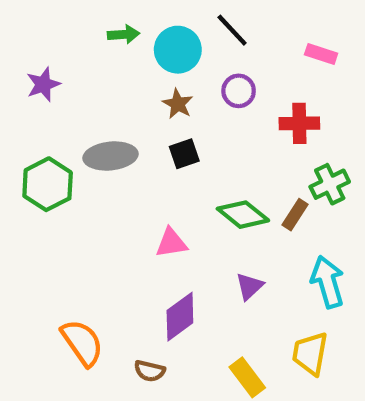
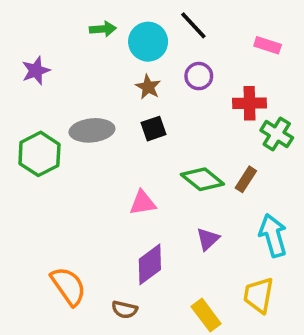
green cross: (330, 184) -> (277, 134), moved, turned -32

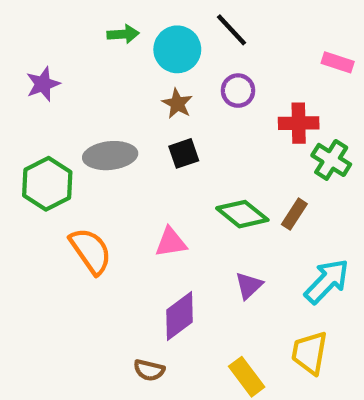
pink rectangle: (268, 45) -> (338, 62), moved
cyan arrow: (273, 235) -> (327, 281), turned 60
orange semicircle: (68, 286) -> (91, 251), moved

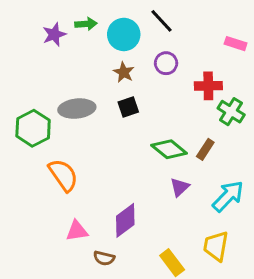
purple star: (43, 84) -> (54, 34), moved
pink triangle: (171, 242) -> (77, 231), moved
purple triangle: (249, 286) -> (180, 187), moved

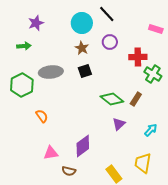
green arrow: (86, 24) -> (24, 46), moved
orange semicircle: (63, 175) -> (42, 116), size x0.6
cyan arrow: (228, 196) -> (151, 130), size x0.6

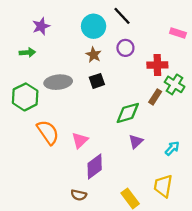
green diamond: (112, 99) -> (128, 113), turned -55
brown rectangle: (136, 99) -> (155, 97), moved
orange semicircle: (42, 116) -> (48, 132), size x1.6
pink triangle: (51, 153) -> (80, 140), moved, turned -35

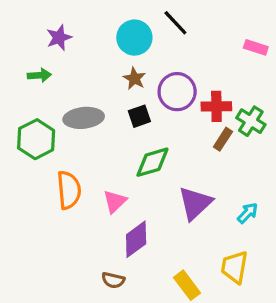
purple circle: (125, 48) -> (177, 92), moved, size x1.5
red cross: (157, 65) -> (216, 106), moved
green diamond: (128, 113) -> (152, 162), moved
orange semicircle: (48, 132) -> (69, 190), turned 30
purple triangle: (136, 141) -> (195, 203), size x1.6

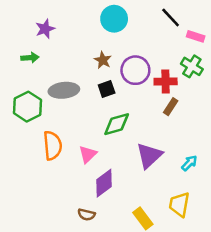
black line: (175, 23) -> (171, 17), moved
cyan circle: (134, 38) -> (114, 19), moved
green cross: (251, 121) -> (192, 66), moved

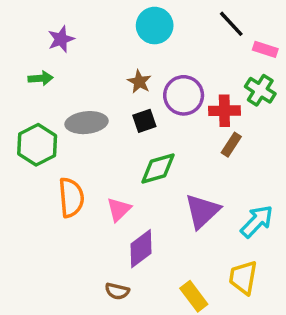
cyan arrow: (189, 163) -> (257, 221), size x1.5

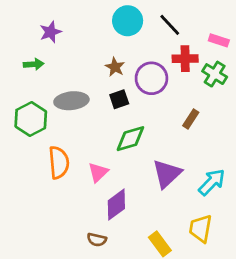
black line: (231, 24) -> (170, 25), moved
red cross: (224, 111) -> (185, 59), moved

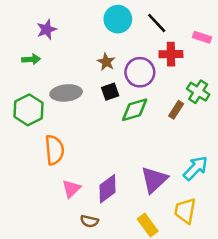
green cross: (215, 74) -> (198, 92), moved
green diamond: (130, 139) -> (135, 110), moved
pink triangle: (98, 172) -> (71, 189), moved
purple triangle: (167, 174) -> (154, 180), moved

